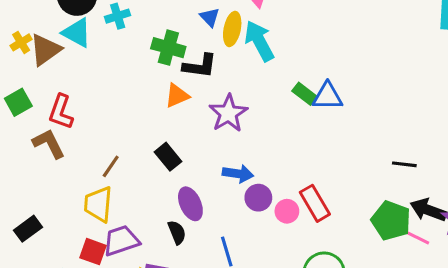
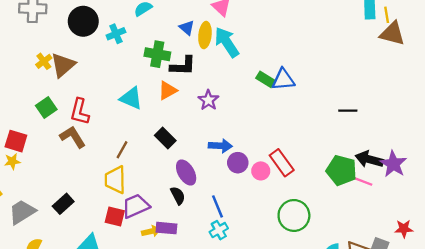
cyan triangle: (77, 33) -> (131, 98), moved
purple star: (228, 113) -> (208, 100), size x0.7
black line: (404, 164) -> (348, 111), moved

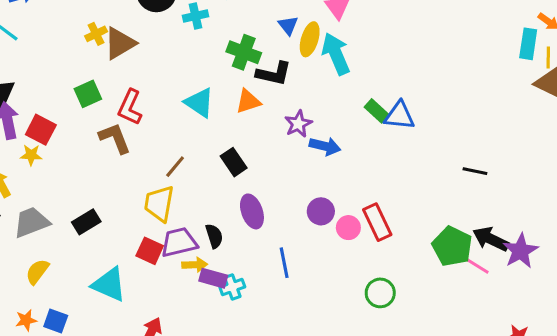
blue arrow: (220, 146) -> (325, 146), moved
black semicircle: (178, 195) -> (214, 236), moved
green circle: (294, 215) -> (380, 293), size x0.7
cyan cross: (219, 230) -> (232, 287), moved
yellow arrow: (151, 231) -> (195, 265), moved

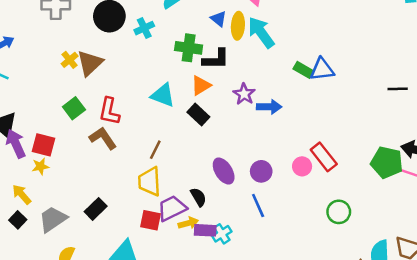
black rectangle: (234, 162) -> (198, 114), moved
black line: (475, 171) -> (398, 89), moved
purple circle: (321, 211) -> (261, 171), moved

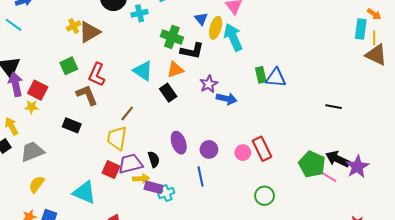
green rectangle: (303, 70) -> (261, 75), turned 35
black rectangle: (96, 209) -> (72, 125), moved, turned 54

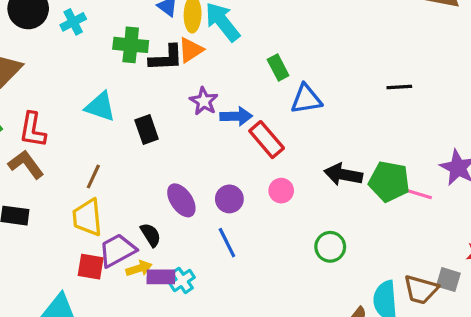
orange triangle: (175, 70) -> (191, 50), moved
blue triangle: (276, 78) -> (306, 99), moved
black rectangle: (168, 93) -> (147, 129), turned 30
red rectangle: (262, 149) -> (267, 140), moved
black arrow: (338, 159) -> (343, 175), moved

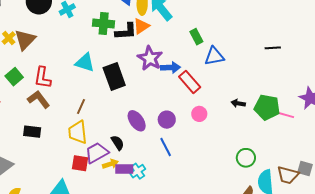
purple star: (204, 101) -> (150, 58), size x1.4
black rectangle: (147, 129) -> (114, 77), size x1.5
black arrow: (343, 175) -> (238, 103), size x0.6
green circle: (330, 247) -> (246, 158), moved

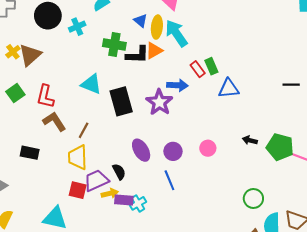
purple star: (150, 58) -> (159, 102), moved
blue arrow: (170, 68) -> (177, 85), moved
red rectangle: (190, 82) -> (198, 69), moved, size x0.7
brown L-shape: (39, 99) -> (54, 121), moved

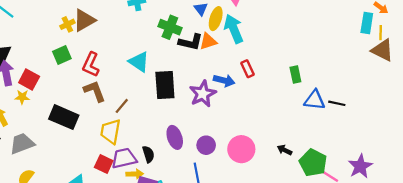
yellow cross: (13, 52) -> (67, 24), moved
green rectangle: (211, 66) -> (295, 75), moved
blue triangle: (229, 88) -> (315, 100), moved
pink circle: (208, 148) -> (241, 149), size x1.6
black rectangle: (30, 153) -> (64, 117), size x1.5

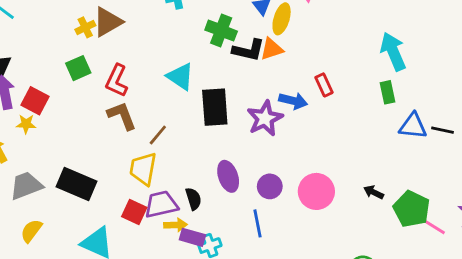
cyan arrow: (234, 29) -> (393, 52), moved
black rectangle: (64, 117) -> (76, 184), moved

